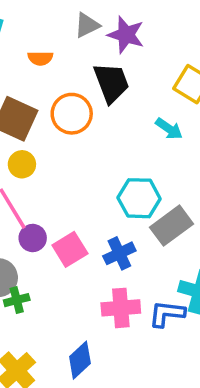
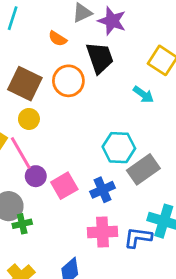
orange semicircle: (40, 58) -> (58, 39), moved, turned 30

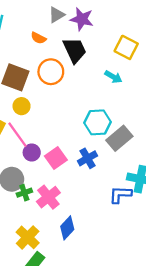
pink cross: (102, 232) -> (48, 197), moved, turned -30

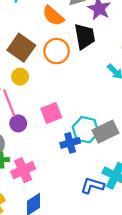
orange semicircle: (39, 38) -> (53, 16), size x1.5
cyan hexagon: (97, 122) -> (86, 130), moved
pink square: (56, 158) -> (51, 113), moved

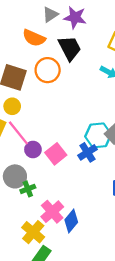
yellow circle: (20, 77) -> (12, 106), moved
pink square: (51, 113) -> (56, 154), moved
pink cross: (23, 170) -> (52, 212), moved

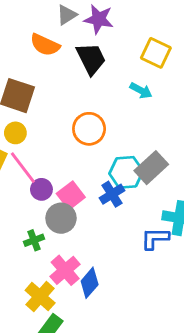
orange circle: (48, 70) -> (89, 129), moved
gray circle: (15, 176) -> (61, 218), moved

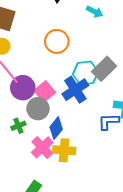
purple circle: (41, 189) -> (23, 88), size x1.5
blue cross: (112, 194) -> (75, 90), size x1.4
blue diamond: (90, 283) -> (56, 128), moved
yellow cross: (40, 297) -> (64, 150), moved, turned -35

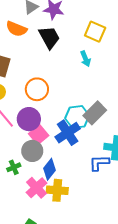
cyan arrow: (95, 12) -> (85, 59), turned 42
orange circle: (57, 41) -> (37, 89), moved
purple circle: (23, 88) -> (29, 119), moved

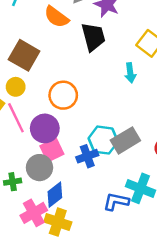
blue cross: (68, 133) -> (87, 156), size x0.7

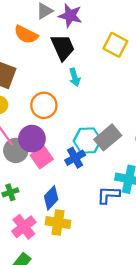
cyan arrow: (130, 73) -> (75, 77), moved
gray circle: (39, 168) -> (16, 150), moved
pink cross: (34, 213) -> (24, 227), moved

